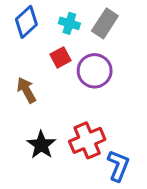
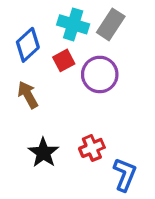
blue diamond: (26, 22) -> (28, 45), moved
cyan cross: (69, 23) -> (73, 24), size x1.4
red cross: (87, 140) -> (92, 148), size x0.7

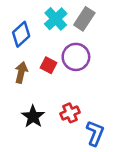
cyan cross: (73, 24) -> (56, 19), turned 30
red square: (64, 60) -> (49, 65), moved, turned -35
brown arrow: (28, 95) -> (21, 72), turned 42

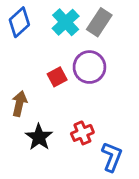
blue diamond: (21, 34) -> (19, 22), moved
red square: (49, 65) -> (57, 77), turned 35
brown arrow: (21, 72) -> (19, 104), moved

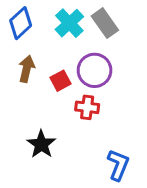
gray rectangle: (99, 22) -> (105, 23), turned -68
brown arrow: (19, 104) -> (27, 69), moved
red cross: (82, 133) -> (87, 107), moved, turned 30

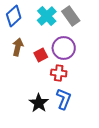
black star: (41, 144) -> (39, 103), moved
blue L-shape: (118, 165) -> (64, 99), moved

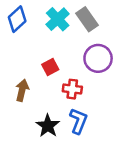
brown arrow: (18, 47) -> (22, 90), moved
purple circle: (64, 48) -> (98, 58), moved

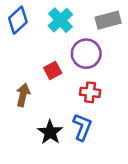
gray rectangle: (87, 19) -> (108, 20), moved, turned -70
purple circle: (98, 58) -> (86, 54), moved
red cross: (72, 89) -> (90, 92), moved

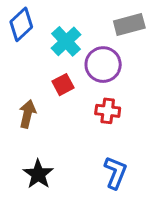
cyan cross: (60, 20) -> (66, 41), moved
blue L-shape: (82, 127) -> (115, 173), moved
black star: (50, 132) -> (38, 174), moved

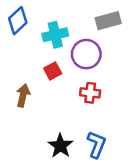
cyan cross: (66, 41) -> (55, 35), turned 30
black star: (38, 174) -> (60, 146), moved

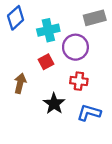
blue L-shape: (97, 144) -> (89, 113), moved, turned -95
black star: (60, 146) -> (54, 104), moved

